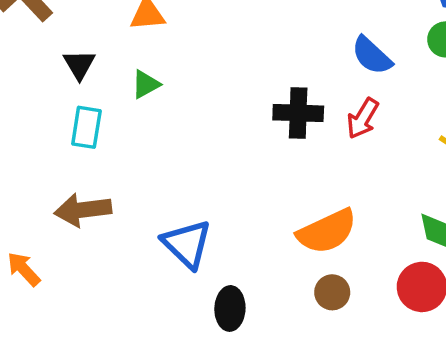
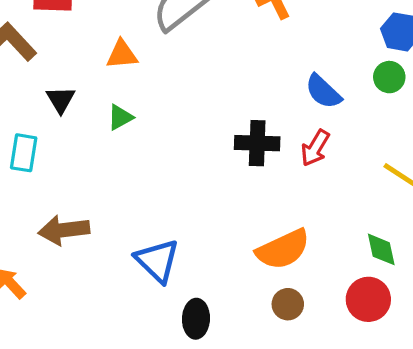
cyan rectangle: (86, 127) -> (24, 153), moved

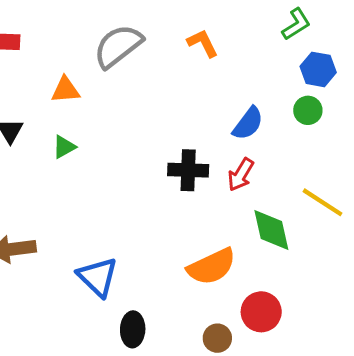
blue semicircle: (323, 92) -> (248, 123), turned -96
green diamond: (381, 249) -> (271, 230), moved, size x1.4
red circle: (368, 299) -> (261, 312), moved
brown circle: (288, 304) -> (217, 338), moved

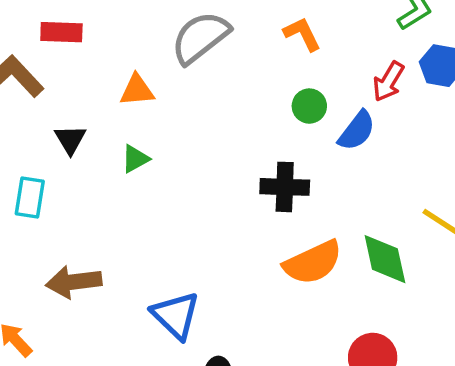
green circle: (308, 110) -> (309, 106), moved
red arrow: (241, 175) -> (388, 81), moved
orange semicircle: (212, 267) -> (313, 263), moved

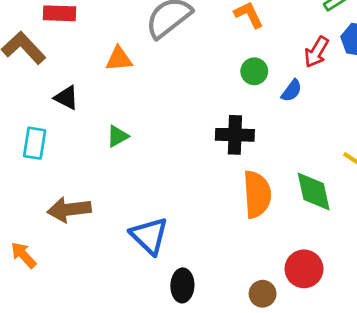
blue semicircle: (357, 131) -> (292, 91), size x0.7
black triangle: (70, 139) -> (66, 98), turned -32
green triangle: (135, 159) -> (117, 136), moved
orange semicircle: (313, 263) -> (257, 194), turned -69

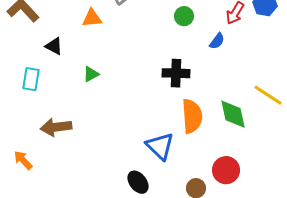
green circle: (254, 71) -> (184, 16), moved
blue triangle: (149, 236) -> (160, 146), moved
black ellipse: (182, 285) -> (138, 182), turned -40

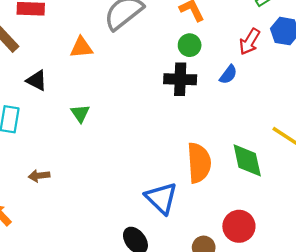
black cross: (176, 73) -> (180, 79), moved
green triangle: (91, 74) -> (80, 113), turned -36
brown arrow: (56, 127) -> (39, 176), size x0.6

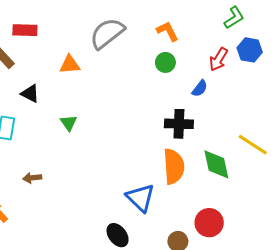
black cross: (180, 79) -> (179, 124), moved

